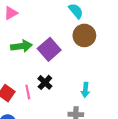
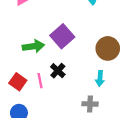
brown circle: (84, 35) -> (108, 48), moved
green arrow: (21, 46) -> (33, 46), moved

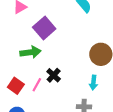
purple square: (62, 36) -> (44, 28), moved
pink line: (40, 81) -> (37, 85), turned 40

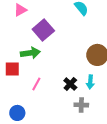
black cross: (54, 75) -> (70, 84), moved
red square: (16, 86) -> (12, 69), moved, turned -35

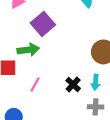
gray cross: (81, 105) -> (96, 107), moved

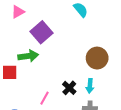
pink line: (35, 84) -> (45, 98), moved

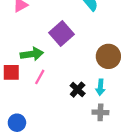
purple square: (42, 32) -> (62, 34), moved
pink line: (45, 98) -> (40, 77), moved

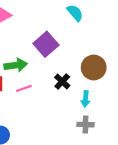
pink line: (40, 77) -> (24, 88), turned 42
black cross: (78, 90) -> (62, 81), moved

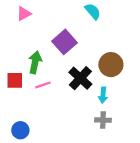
green arrow: (16, 65) -> (35, 62), turned -70
black cross: (62, 81) -> (80, 78), size x1.5

